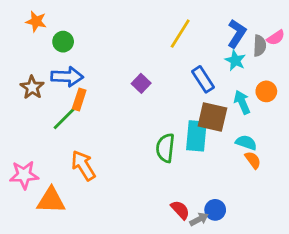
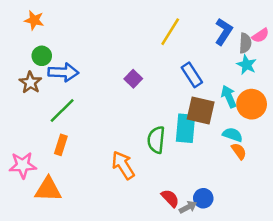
green circle: (63, 42) -> (42, 56), moved
cyan star: (235, 60) -> (246, 65), moved
orange circle: (266, 91) -> (252, 104), moved, size x1.5
orange rectangle: (79, 100) -> (61, 145), moved
orange arrow: (83, 165) -> (123, 165), moved

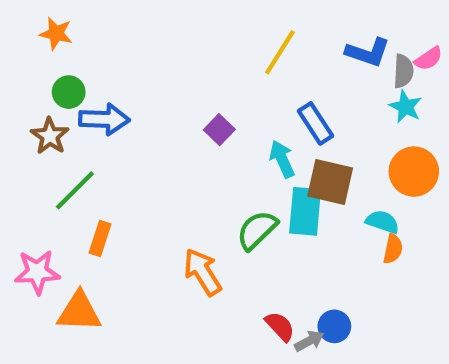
blue L-shape: (224, 32) -> (368, 52), turned 76
cyan arrow: (229, 97) -> (282, 159), moved
green line: (62, 110) -> (75, 190), moved
green semicircle: (156, 140) -> (257, 230), turned 40
orange semicircle: (239, 151) -> (393, 249), turned 48

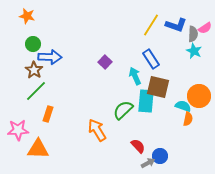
yellow line: (280, 52) -> (151, 25), moved
brown star: (50, 136) -> (34, 70), moved
orange circle: (414, 172) -> (199, 96), moved
red semicircle: (280, 326) -> (138, 146), moved

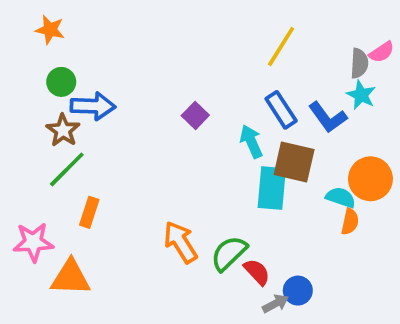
blue L-shape: (176, 25) -> (328, 117), moved, turned 35
green semicircle: (123, 110) -> (229, 253), moved

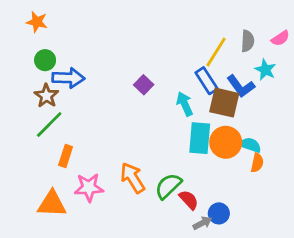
yellow line: (281, 46) -> (216, 52), moved
gray semicircle: (359, 63) -> (248, 41), moved
brown square: (294, 162) -> (224, 103), moved
orange circle: (370, 179) -> (226, 142), moved
pink star: (33, 242) -> (89, 187), moved

